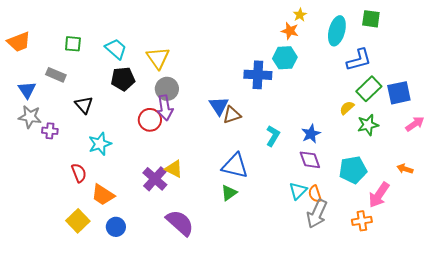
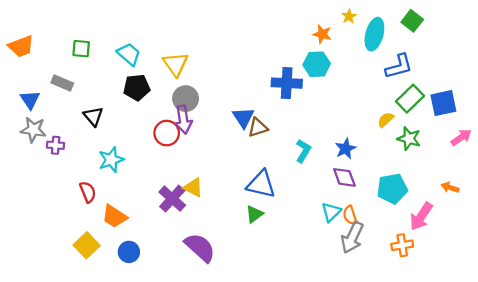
yellow star: (300, 15) -> (349, 16), moved
green square: (371, 19) -> (412, 21), turned 30
green star: (368, 125) -> (409, 139), turned 30

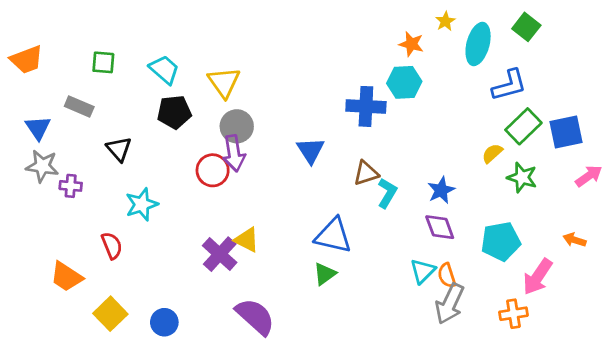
brown triangle: (258, 127) -> (366, 173), moved
orange trapezoid: (114, 216) -> (66, 277), moved

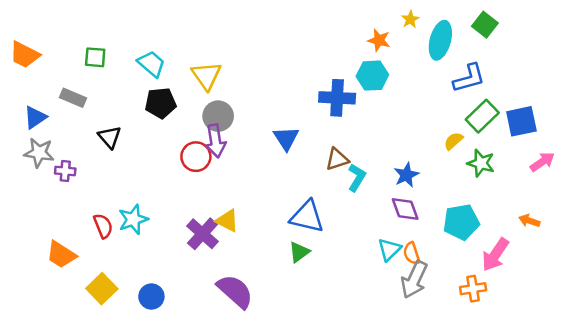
orange trapezoid: (27, 60) -> (25, 55), turned 48
blue triangle: (38, 128) -> (35, 117), turned 30
cyan star: (142, 204) -> (133, 219), moved

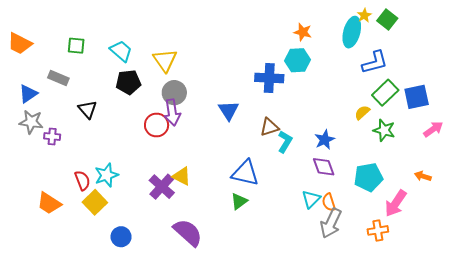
yellow star: (410, 19) -> (364, 15), moved
yellow square: (102, 289) -> (95, 202), moved

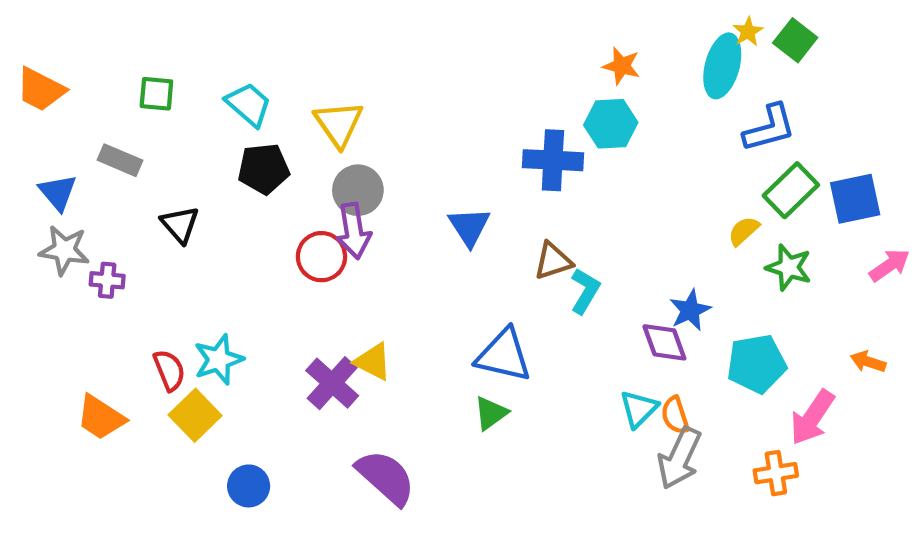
blue triangle: (28, 94) -> (58, 192), turned -36
blue star: (325, 140) -> (690, 310), moved

